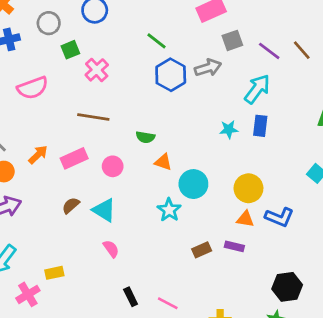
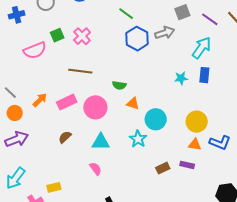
green square: (70, 50) -> (57, 35), moved
pink circle: (113, 166) -> (95, 107), size x1.5
cyan triangle: (104, 210) -> (101, 142), moved, turned -30

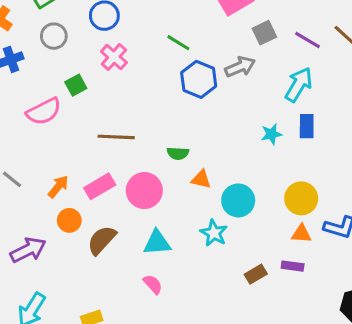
pink cross: (82, 36) -> (114, 57), moved
orange circle: (15, 113) -> (69, 220), moved
brown semicircle: (65, 137) -> (102, 240), size x1.5

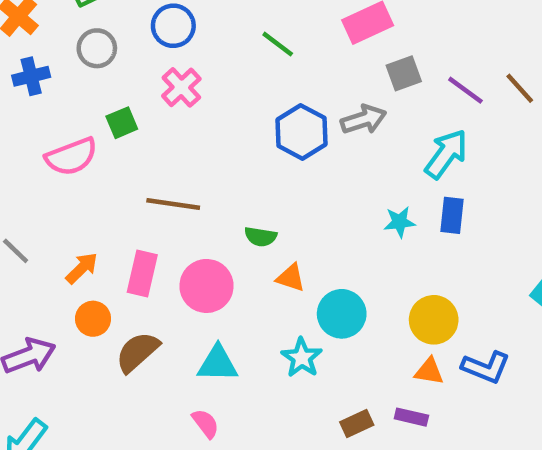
green line: (178, 43) -> (278, 44), moved
pink rectangle: (100, 186) -> (142, 273), turned -52

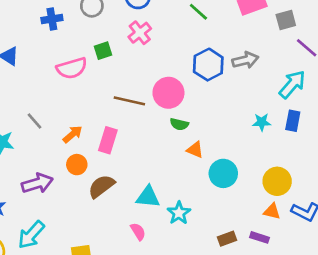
gray square: (404, 73) -> (286, 20), moved
pink circle: (207, 286) -> (168, 93), moved
cyan star: (302, 358) -> (179, 213), moved

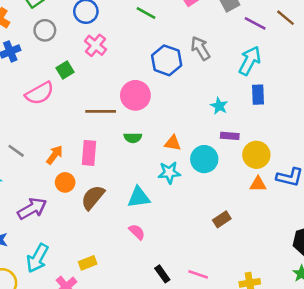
gray arrow: (245, 60) -> (200, 48), turned -95
cyan star: (262, 122) -> (219, 106), moved, turned -30
green semicircle: (179, 124) -> (133, 138), moved
cyan star: (179, 213) -> (169, 173), moved, turned -30
purple rectangle: (259, 237) -> (230, 136), moved

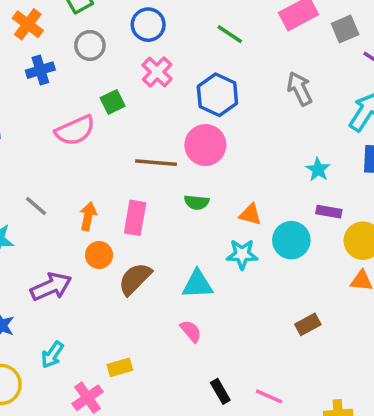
blue hexagon: (167, 60) -> (217, 95), moved
orange arrow: (55, 155) -> (88, 216), turned -30
cyan arrow: (38, 258) -> (52, 355), size x0.7

